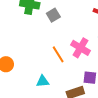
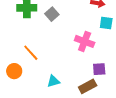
orange line: (58, 54) -> (31, 53), moved

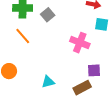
orange line: (31, 53) -> (23, 36), moved

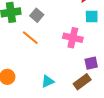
orange line: (23, 36) -> (30, 38), moved

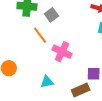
pink cross: (73, 38) -> (62, 52), moved

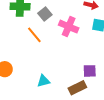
pink cross: (62, 52) -> (69, 27), moved

